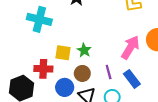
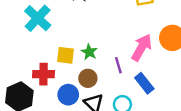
cyan cross: (39, 19) -> (38, 18), turned 30
purple line: (109, 72) -> (118, 65), moved

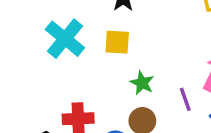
yellow square: (65, 55) -> (117, 42), moved

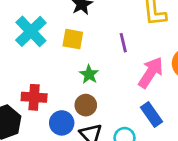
purple line: (185, 99) -> (123, 43), moved

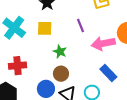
pink arrow: (151, 72) -> (103, 43), turned -125
red cross: (34, 97) -> (17, 66), moved

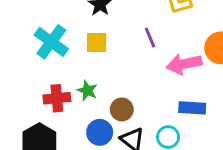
green star: (60, 52) -> (87, 91), moved
blue rectangle: (108, 73) -> (192, 108), turned -42

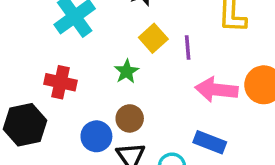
yellow square: (97, 43) -> (153, 38), moved, turned 30
green star: (87, 91) -> (127, 72), moved

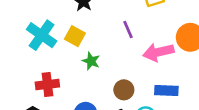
yellow square: (153, 38) -> (75, 36), moved
brown circle: (130, 118) -> (124, 90), moved

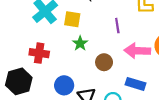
yellow square: (75, 36) -> (72, 19), turned -35
brown circle: (124, 90) -> (104, 62), moved

